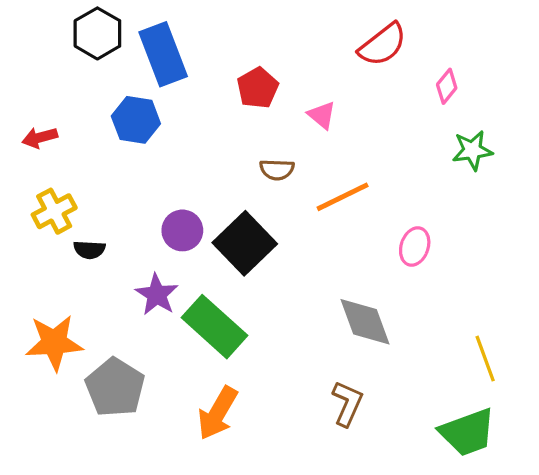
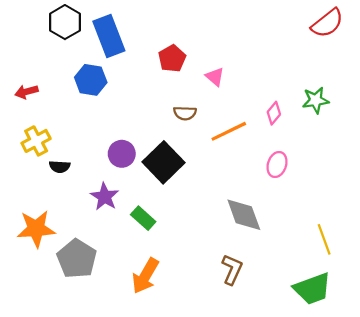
red semicircle: (383, 45) -> (327, 23), moved
pink diamond: (447, 86) -> (274, 113), moved
green rectangle: (214, 327) -> (143, 218), size x0.6

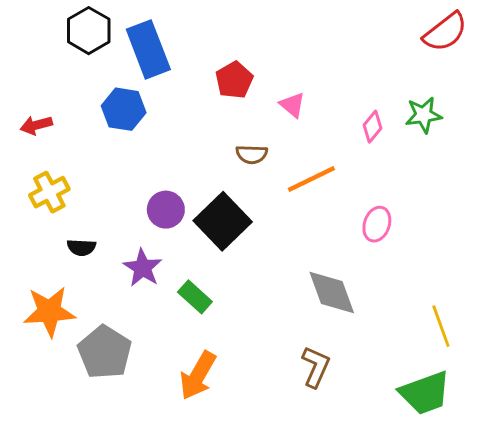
green star: (316, 100) -> (423, 115), moved
pink diamond: (274, 113) -> (373, 127), moved
black semicircle: (60, 167) -> (81, 247), moved

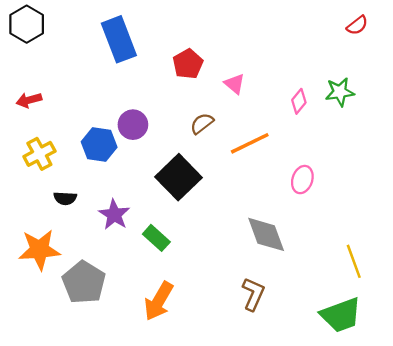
black hexagon: (89, 31) -> (27, 24), moved
red semicircle: (445, 32) -> (357, 25), size x0.6
blue hexagon: (124, 109) -> (99, 144), moved
brown semicircle: (252, 154) -> (202, 123), turned 140
purple circle: (166, 210) -> (133, 125), moved

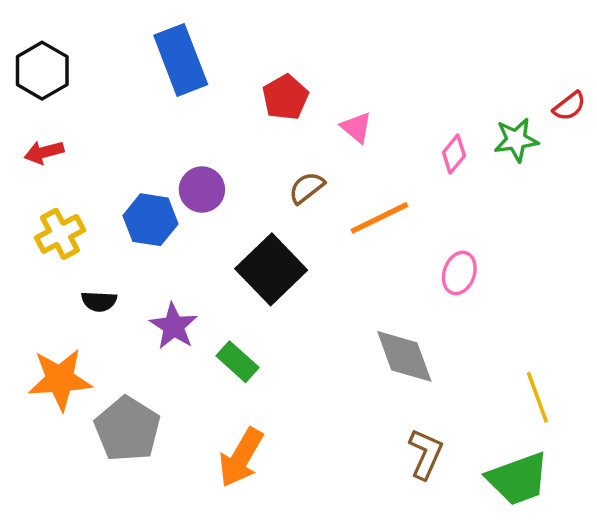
black hexagon: (27, 24) -> (42, 71), moved
red semicircle: (357, 25) -> (569, 106), moved
brown L-shape: (253, 294) -> (426, 454), moved

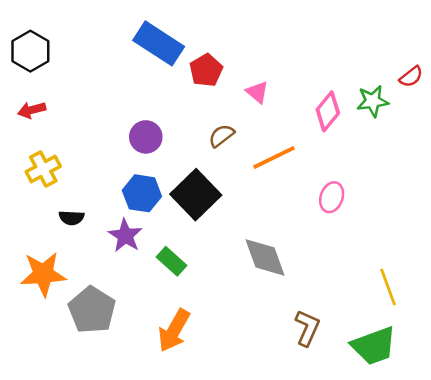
blue rectangle: (181, 60) -> (159, 43), moved, turned -36
pink diamond: (454, 154) -> (328, 111), size x1.4
blue hexagon: (150, 220) -> (142, 193), moved
gray diamond: (404, 356) -> (265, 257), moved

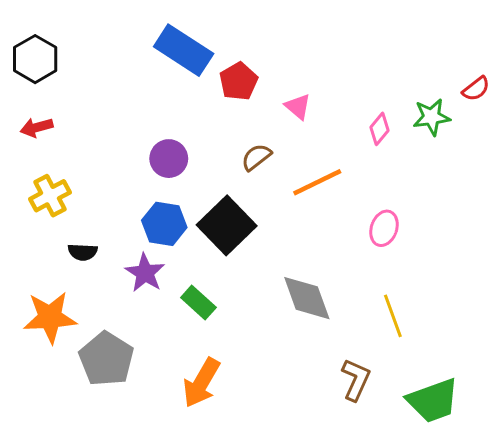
pink diamond: (328, 111) -> (380, 129), size x0.7
yellow line: (388, 287) -> (393, 316), moved

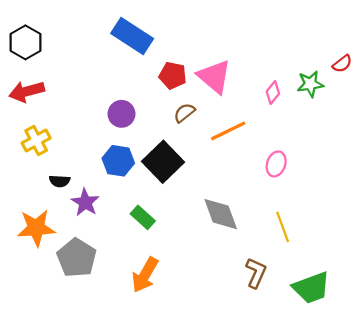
red pentagon: (239, 81) -> (173, 75), moved, turned -30
pink triangle: (298, 107) -> (214, 77), size x1.8
red arrow: (37, 127) -> (27, 91), size x1.5
purple star: (145, 273) -> (85, 202), moved

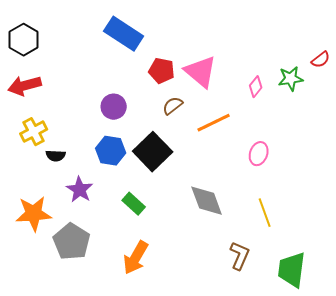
black semicircle: (60, 181) -> (56, 156), moved
green trapezoid: (311, 288) -> (292, 270), turned 117

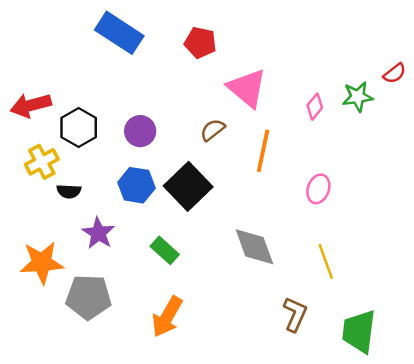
blue rectangle: (124, 34) -> (119, 33), moved
black hexagon: (24, 40) -> (79, 127), moved
red pentagon: (162, 71) -> (200, 43), moved
orange line: (214, 123) -> (263, 151), turned -52
gray pentagon: (72, 242) -> (89, 297), turned -30

